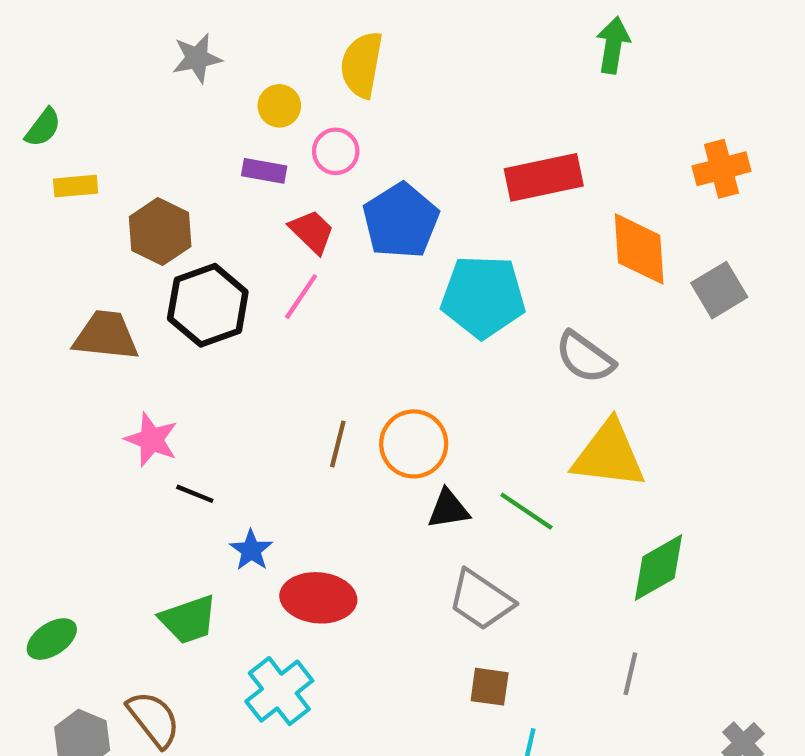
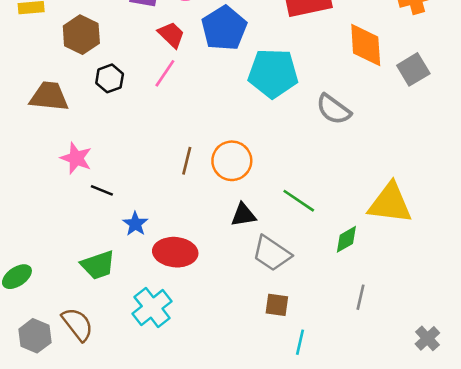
black hexagon: (208, 305) -> (110, 78), size x0.6
yellow triangle: (609, 455) -> (390, 203), moved
black triangle: (448, 509) -> (243, 215), moved
green diamond: (659, 567) -> (346, 239), moved, size x0.7

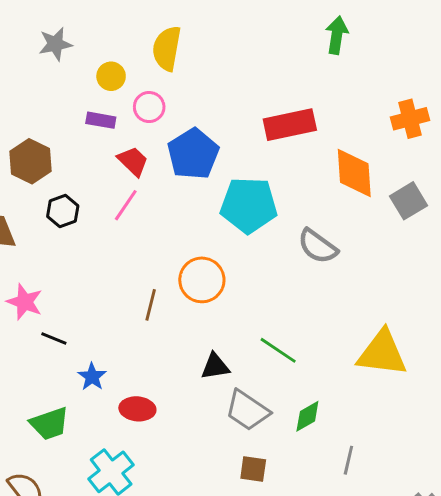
orange circle: (232, 161) -> (202, 280), moved
green diamond: (346, 239) -> (307, 416), moved
red ellipse: (175, 252) -> (137, 409), size x0.7

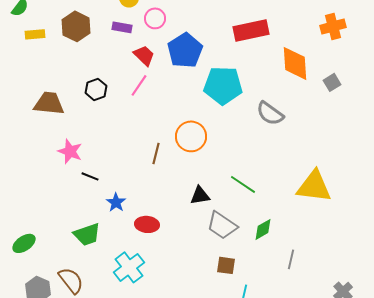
brown hexagon: (30, 161) -> (76, 26), moved
gray square: (409, 201) -> (332, 82), size x0.7

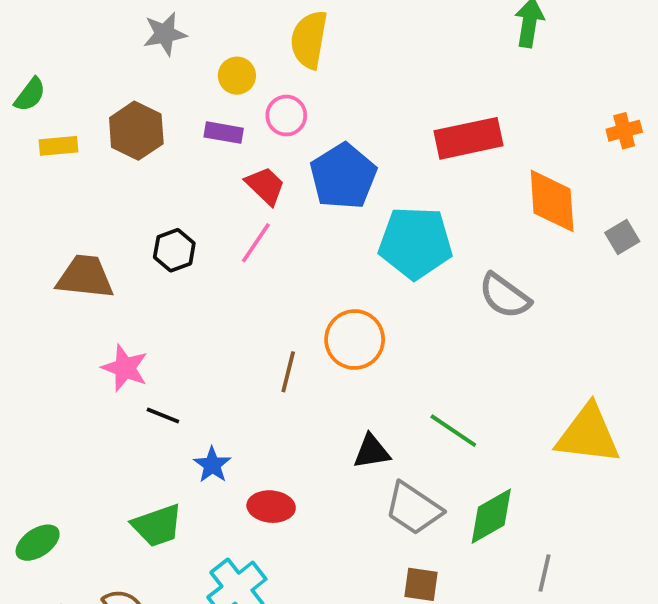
orange cross: (333, 26) -> (624, 131), size x0.7
green diamond: (263, 229) -> (491, 516), size x1.4

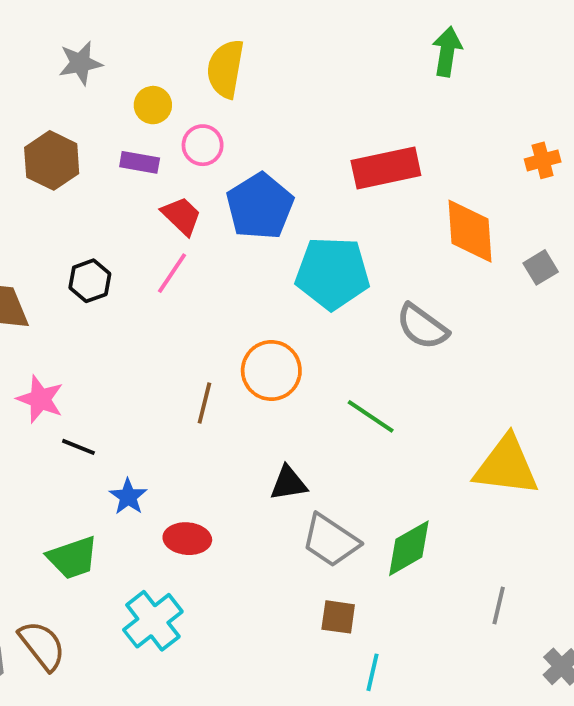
green line: (453, 431) -> (371, 416), moved
gray line: (544, 573) -> (499, 605), moved

